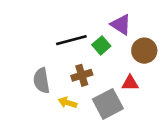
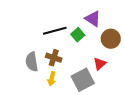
brown cross: (82, 75) -> (54, 58), moved, turned 35
red triangle: (130, 83) -> (100, 64), turned -40
yellow arrow: (68, 103) -> (52, 79), turned -96

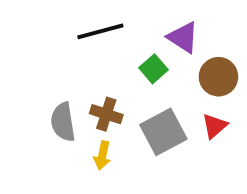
black line: (55, 31) -> (100, 31), moved
red triangle: (100, 64) -> (215, 126), moved
gray square: (83, 80) -> (163, 132), moved

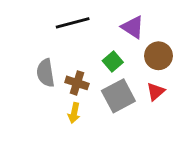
green square: (154, 69) -> (113, 61), moved
gray semicircle: (63, 122) -> (46, 73), moved

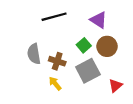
brown circle: (158, 56) -> (107, 46), moved
red triangle: (156, 92) -> (115, 86), moved
yellow arrow: (74, 113) -> (55, 83), turned 128

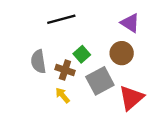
purple triangle: (99, 20) -> (130, 23), moved
green square: (84, 45) -> (82, 54), moved
red triangle: (115, 86) -> (131, 98), size x1.6

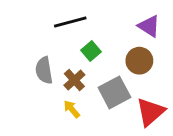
green square: (82, 54) -> (91, 51), moved
brown cross: (65, 70) -> (74, 80), turned 30

